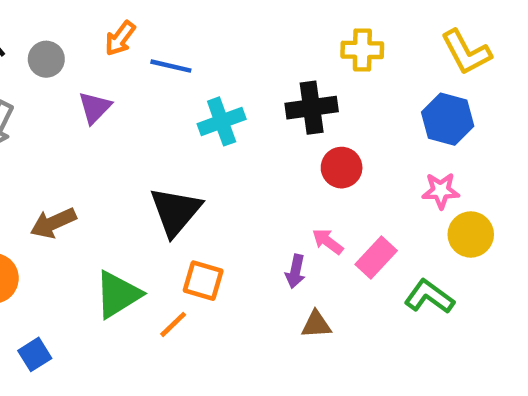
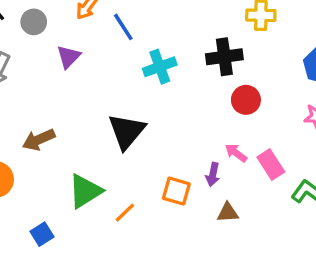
blue line: (171, 66) -> (123, 27), turned 44
pink rectangle: (376, 258) -> (271, 165), turned -76
orange square: (203, 281) -> (176, 191), moved
blue square: (35, 354) -> (42, 234), moved

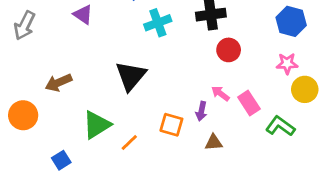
purple triangle: (69, 57) -> (83, 15), turned -40

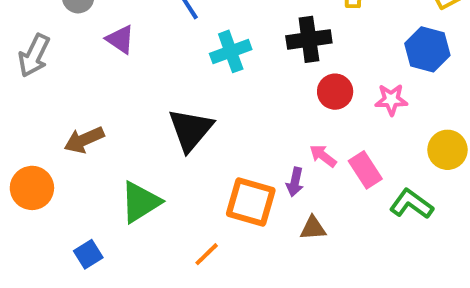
pink star: (287, 64) -> (391, 100), moved
orange square: (171, 125) -> (251, 202), size x1.4
orange line: (129, 142) -> (207, 254), moved

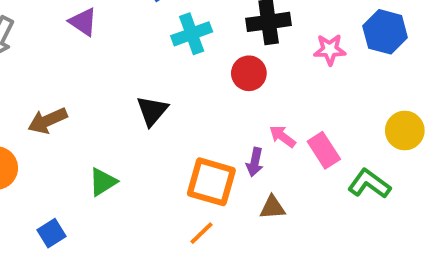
red circle: (335, 92) -> (249, 73), moved
pink star: (391, 100) -> (330, 50), moved
black triangle: (191, 130) -> (152, 111), size x0.7
green triangle: (140, 202) -> (103, 182), size x0.7
orange line: (207, 254) -> (201, 233), moved

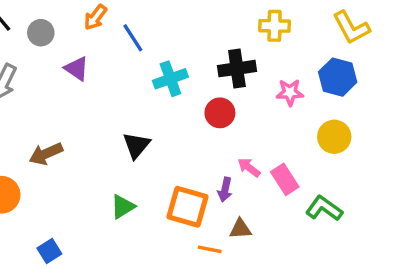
yellow circle: (405, 131) -> (334, 137), moved
green triangle: (103, 182) -> (123, 207), moved
orange line: (201, 233) -> (210, 249), moved, turned 55

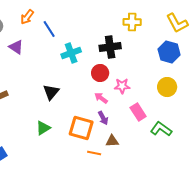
pink star: (290, 92) -> (122, 86), moved
pink arrow: (249, 167) -> (101, 98), moved
purple arrow: (225, 190) -> (103, 118), turned -40

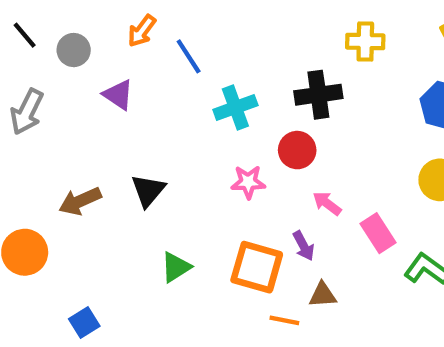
pink star: (122, 86) -> (248, 182), moved
black triangle: (51, 92) -> (148, 191), moved
pink arrow: (101, 98) -> (327, 203), moved

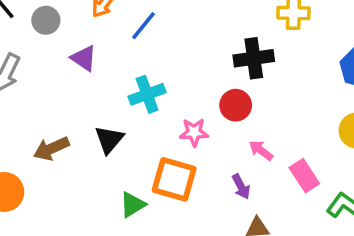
blue line: (189, 56) -> (143, 26), turned 72
cyan cross: (235, 107) -> (147, 94), moved
orange square: (257, 267) -> (174, 179), moved

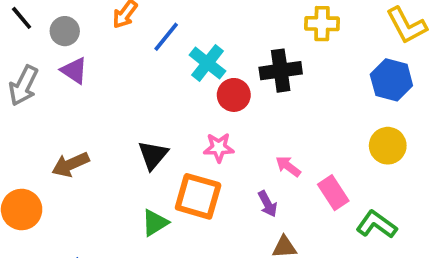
purple triangle: (84, 58) -> (74, 71), moved
cyan cross: (147, 94) -> (207, 63), moved, turned -32
red circle: (236, 105) -> (234, 95), moved
black triangle: (109, 140) -> (153, 155), moved

